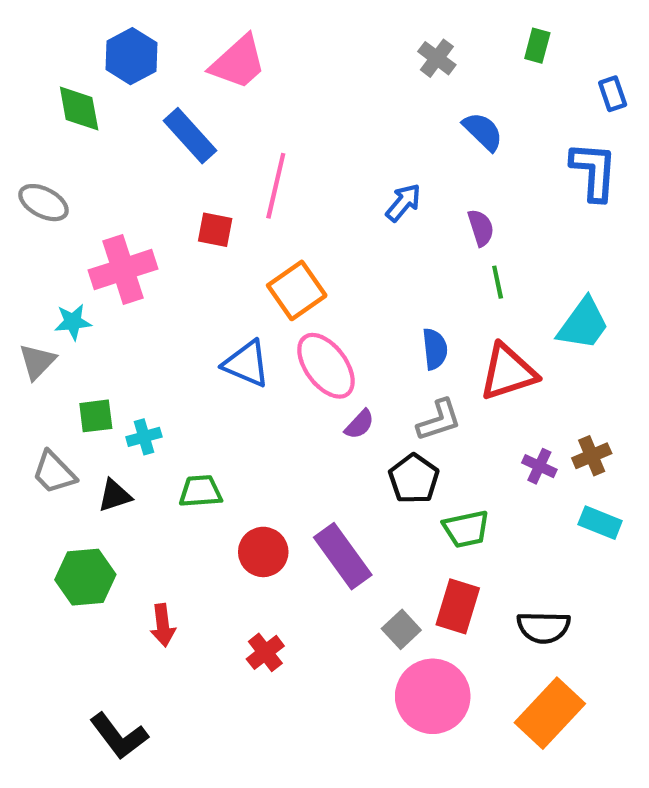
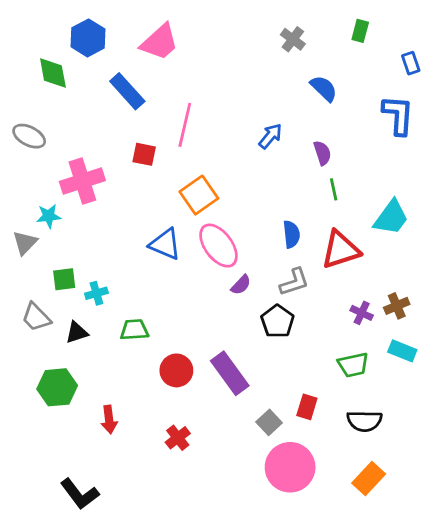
green trapezoid: (466, 529) -> (353, 365), moved
red rectangle: (458, 606) -> (307, 407), size x0.7
orange rectangle: (550, 713) -> (369, 478), size x0.7

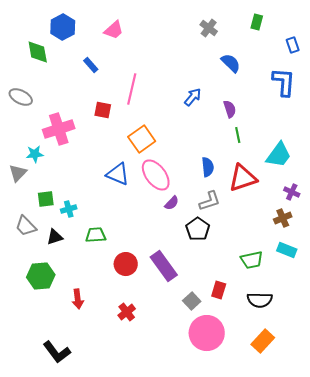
pink trapezoid: (160, 42) -> (114, 30), size x0.7
blue rectangle: (127, 91) -> (91, 65), size x0.6
purple cross: (362, 313) -> (292, 192), moved

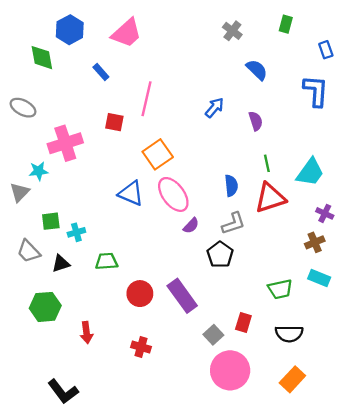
pink trapezoid: (114, 30) -> (127, 33), size x1.4
green line: (238, 135) -> (267, 163), moved
red cross: (127, 312) -> (141, 347), turned -36

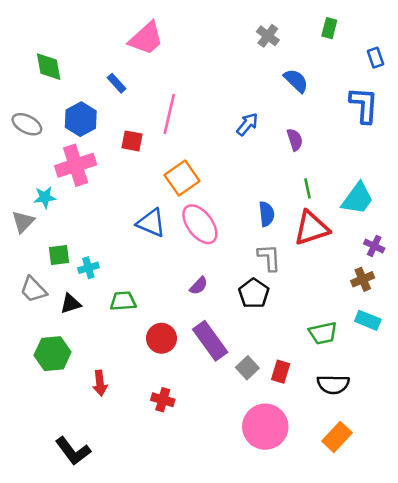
blue hexagon: (70, 30) -> (81, 119), moved
gray L-shape: (233, 223) -> (269, 258), turned -75
purple semicircle: (191, 226) -> (199, 286), moved
gray square: (213, 335) -> (247, 368), moved

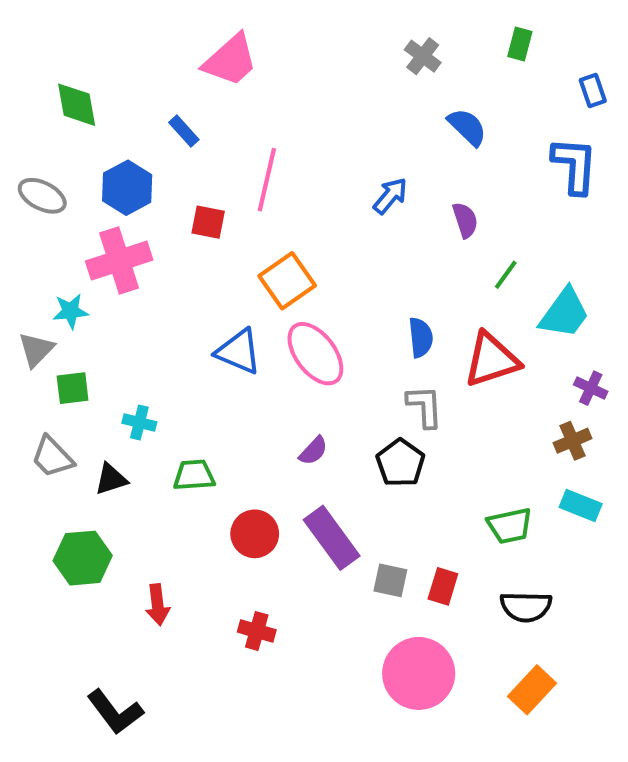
green line: (308, 188) -> (506, 275), moved, turned 48
green square: (59, 255) -> (73, 388), moved
cyan cross: (88, 268) -> (139, 422), turned 30
gray square: (247, 368) -> (390, 580), turned -35

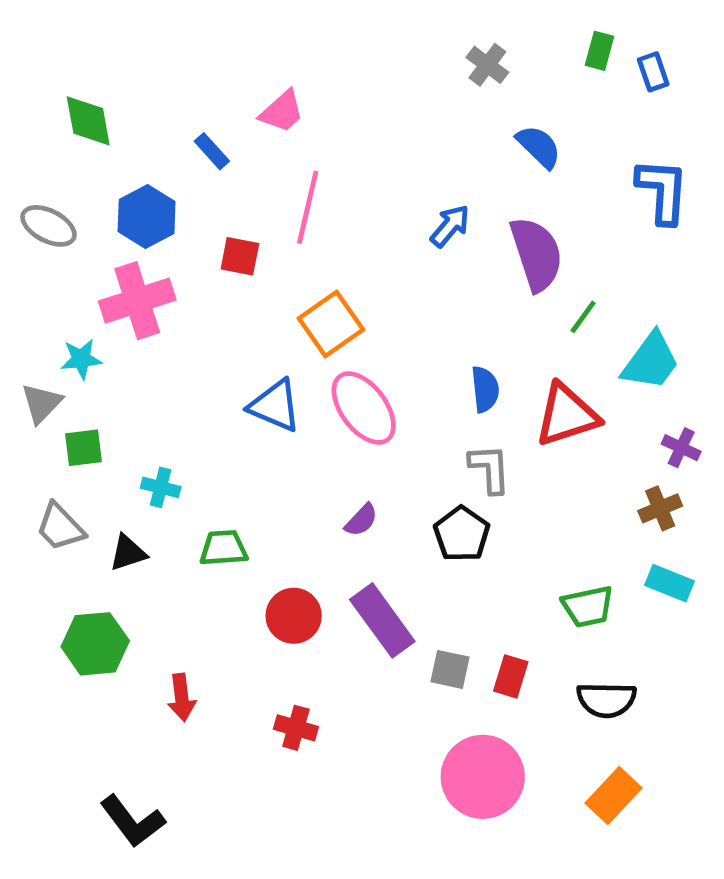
pink trapezoid: (230, 60) -> (282, 112), moved, size x0.7
blue rectangle: (593, 91) -> (653, 72), moved
purple semicircle: (465, 220) -> (536, 254), size x1.8

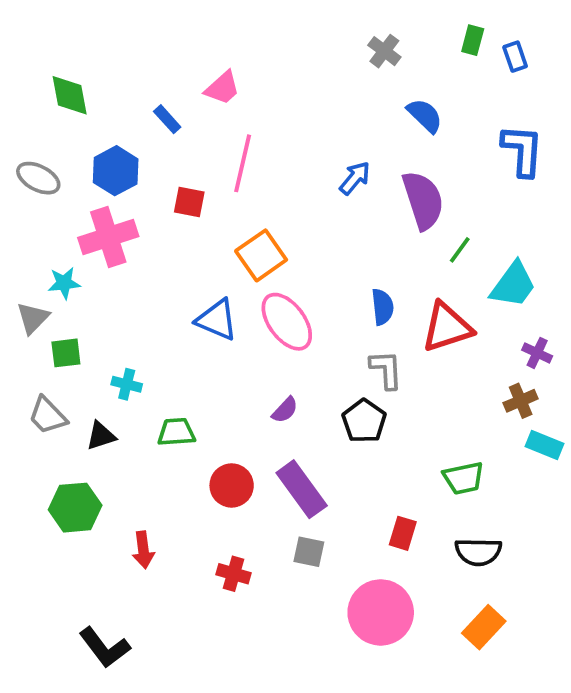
cyan rectangle: (669, 583) -> (545, 445), moved
gray square: (450, 669) -> (309, 552), moved

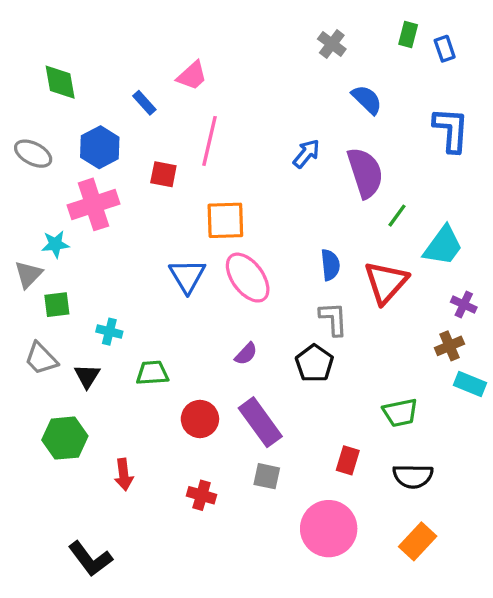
orange square: (261, 255) -> (225, 220), turned 33
blue triangle: (217, 320) -> (187, 276), turned 36
red triangle: (447, 327) -> (386, 282), turned -30
black triangle: (101, 436) -> (87, 376), turned -40

